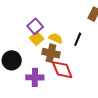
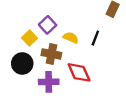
yellow square: (37, 38) -> (29, 38), moved
brown cross: (51, 53) -> (51, 54), moved

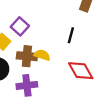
yellow semicircle: (71, 38) -> (42, 55), moved
red diamond: (79, 72) -> (81, 71), moved

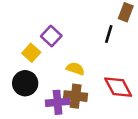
black line: (71, 35) -> (109, 34), moved
brown cross: (27, 56) -> (76, 96), moved

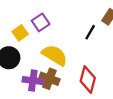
yellow semicircle: (75, 69) -> (55, 55), size x1.6
red diamond: (118, 87) -> (88, 80), turned 30

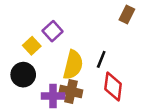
black line: (90, 32) -> (101, 59), moved
yellow semicircle: (55, 55) -> (73, 65), turned 80

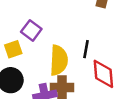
yellow square: (32, 46) -> (13, 49), turned 36

